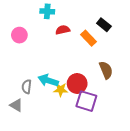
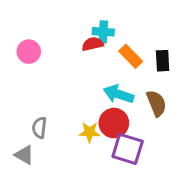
cyan cross: (47, 11) -> (103, 32), moved
black rectangle: (104, 25) -> (163, 61), moved, turned 48
cyan arrow: (48, 80) -> (118, 94), moved

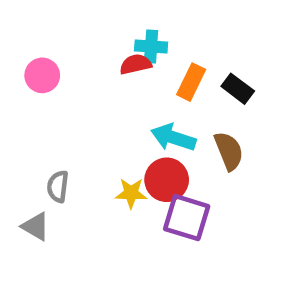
orange rectangle: (131, 56) -> (191, 82), turned 70
black rectangle: (163, 61) -> (238, 89), turned -50

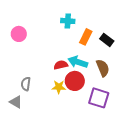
red semicircle: (136, 64) -> (61, 65), moved
purple square: (187, 218) -> (99, 98), moved

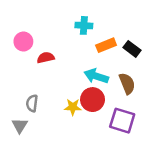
orange rectangle: (86, 37) -> (106, 45), turned 42
red semicircle: (61, 65) -> (46, 58), moved
gray triangle: (16, 102) -> (20, 125), turned 32

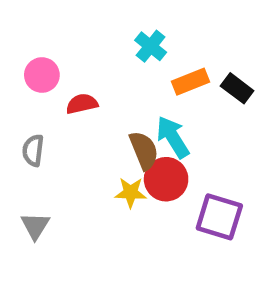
cyan cross: (84, 25) -> (151, 46), turned 35
cyan arrow: (96, 76) -> (173, 137), turned 40
brown semicircle: (127, 84) -> (144, 150), moved
gray semicircle: (32, 103) -> (33, 150), moved

